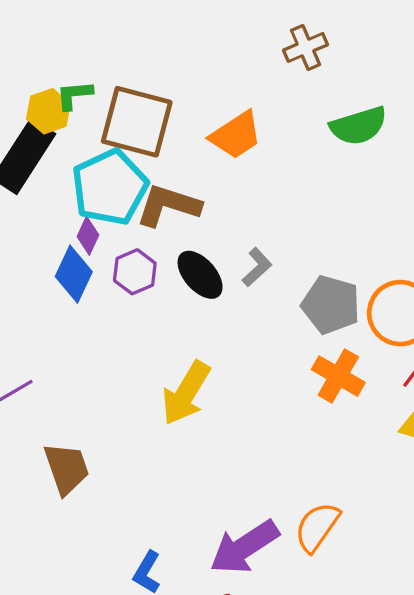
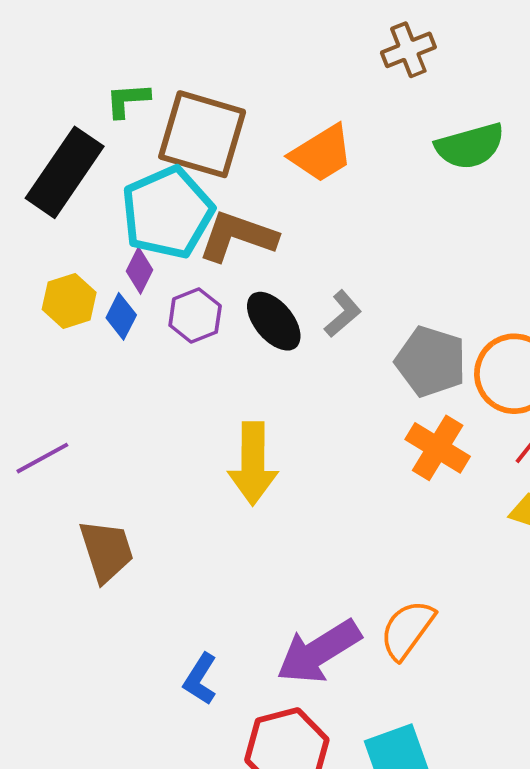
yellow hexagon: (48, 111) -> (69, 301), moved
blue diamond: (74, 274) -> (121, 316), size x0.7
yellow arrow: (186, 393) -> (253, 464), turned -32

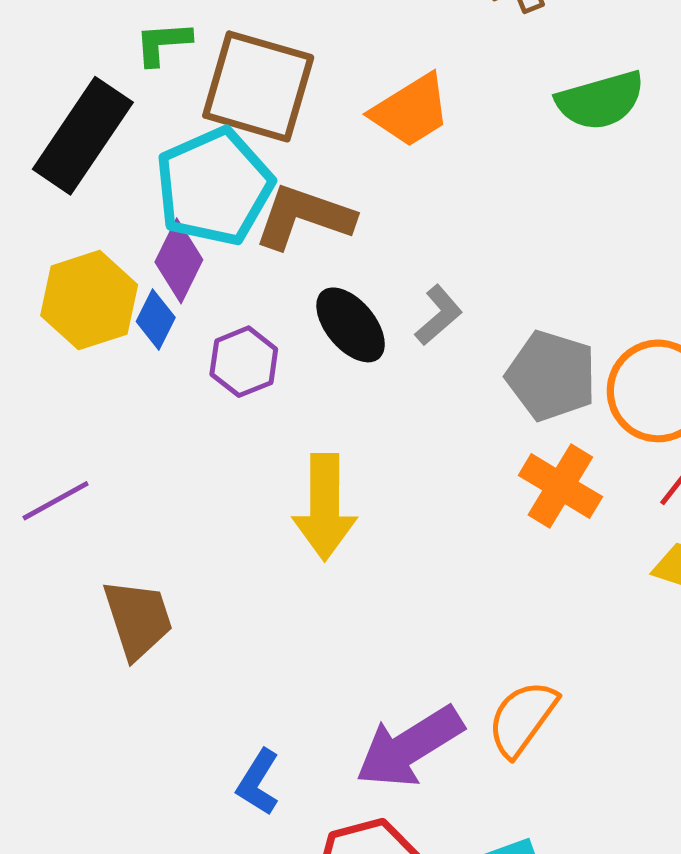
purple diamond: (140, 271) -> (179, 261), size x1.4
yellow hexagon: (69, 301) -> (89, 300), size x1.4
purple hexagon: (195, 315) -> (244, 362), moved

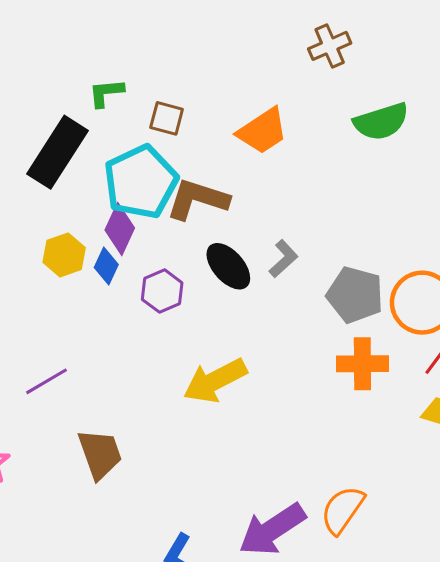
brown square: (258, 86) -> (167, 118), size x0.5
yellow hexagon: (89, 300) -> (64, 255), size x0.7
orange cross: (560, 486) -> (362, 364), turned -30
yellow arrow: (325, 507) -> (215, 381), turned 64

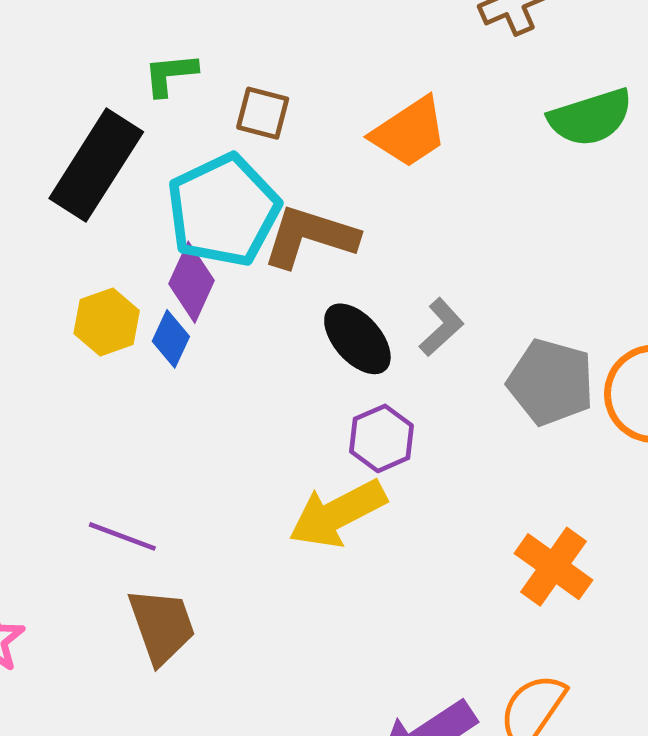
purple hexagon: (162, 291) -> (381, 438), moved
orange cross: (362, 364) -> (553, 567), moved, turned 36
purple line: (46, 381) -> (122, 536), moved, turned 51

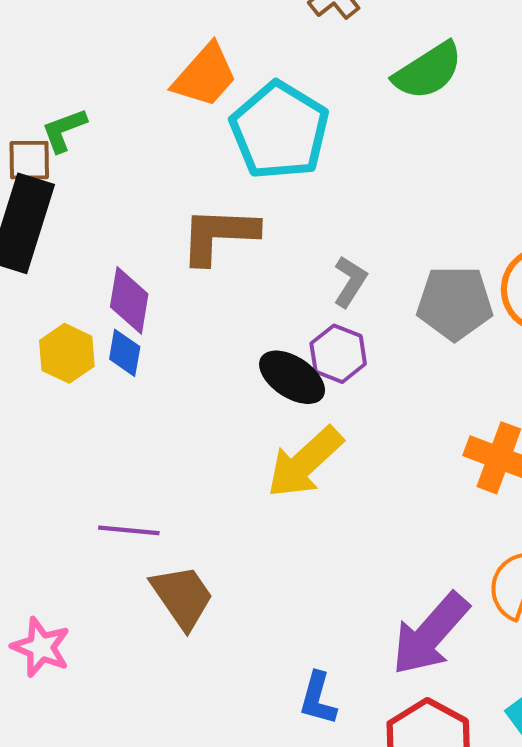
brown square: (263, 113) -> (29, 160), moved
orange trapezoid: (409, 132) -> (205, 76), moved
cyan pentagon: (223, 210) -> (280, 131), moved
black ellipse: (357, 339) -> (292, 377), moved
purple hexagon: (381, 438) -> (338, 354), moved

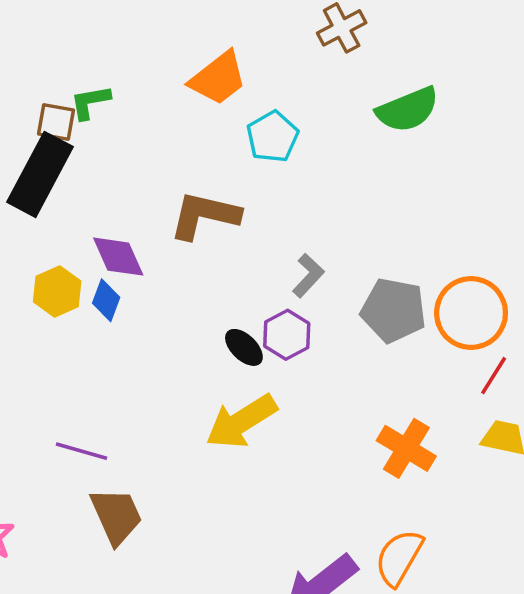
cyan pentagon: (280, 131) -> (273, 137), size x0.6
purple diamond: (129, 300) -> (118, 257), turned -44
black ellipse: (292, 377) -> (244, 347), size x0.7

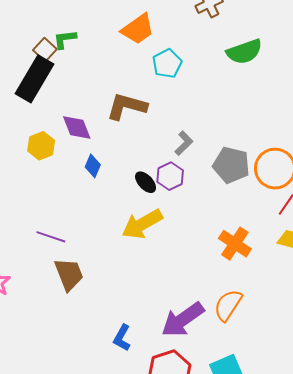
brown square: (56, 122) -> (45, 50), turned 30
blue diamond: (106, 300) -> (93, 166), moved

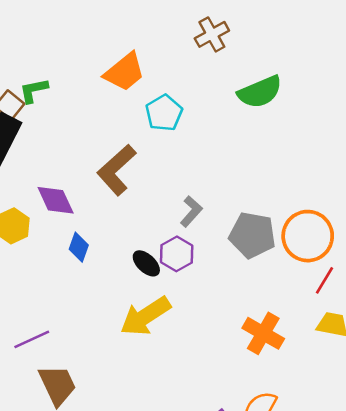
brown L-shape: (127, 106) -> (116, 170), turned -54
purple line: (51, 237) -> (32, 339), turned -40

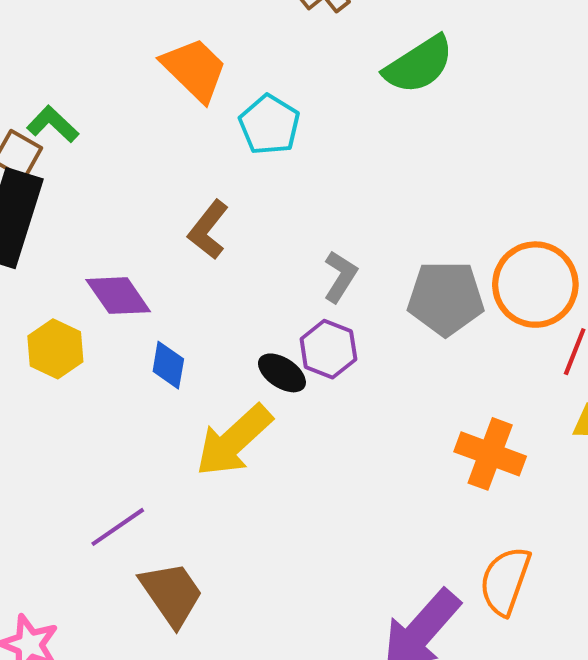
orange trapezoid: (124, 72) -> (194, 69), turned -87
green L-shape: (34, 90) -> (53, 124), turned 64
brown L-shape: (116, 170) -> (208, 230), size x0.7
yellow arrow: (145, 316) -> (234, 441), moved

